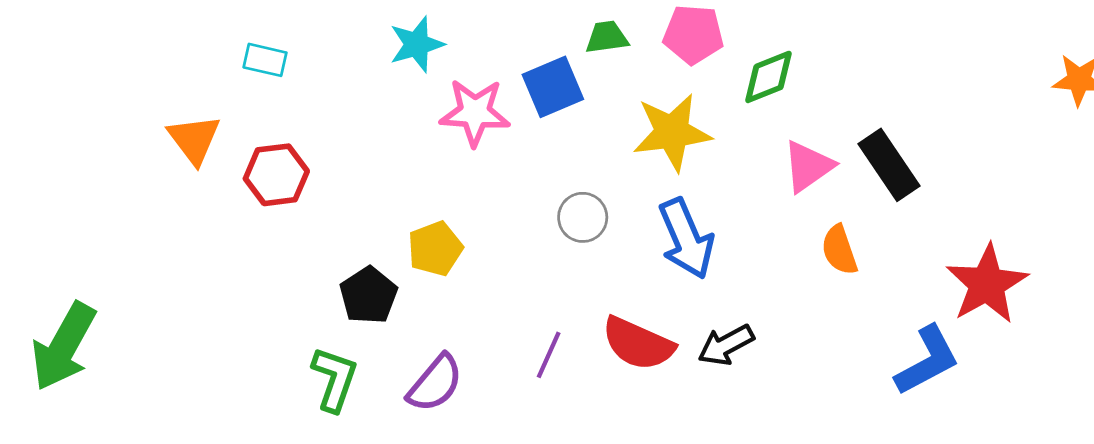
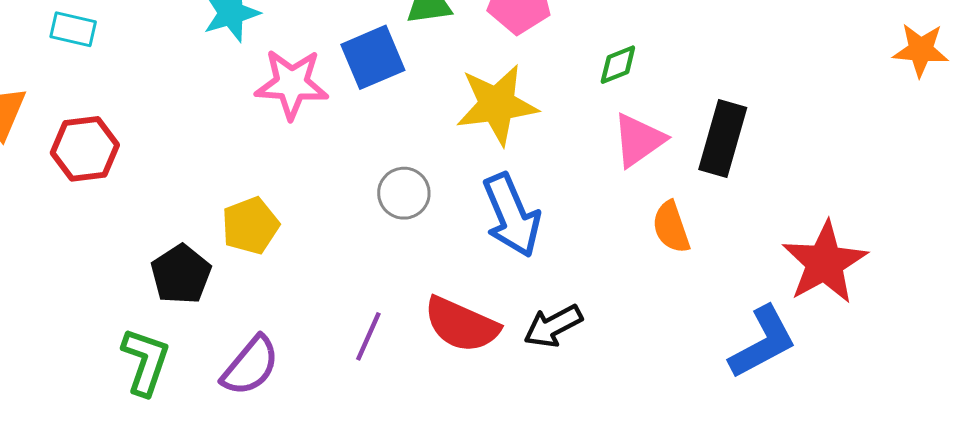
green diamond: (768, 77) -> (618, 65), moved, size x0.7
black rectangle: (889, 165) -> (723, 139), turned 50

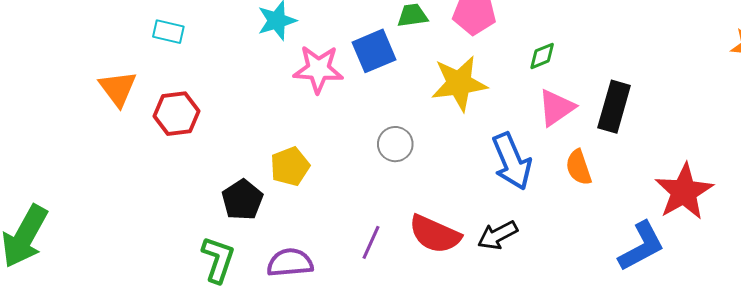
blue arrow: (512, 215) -> (512, 161), moved
purple semicircle: (250, 366) -> (290, 263), turned -135

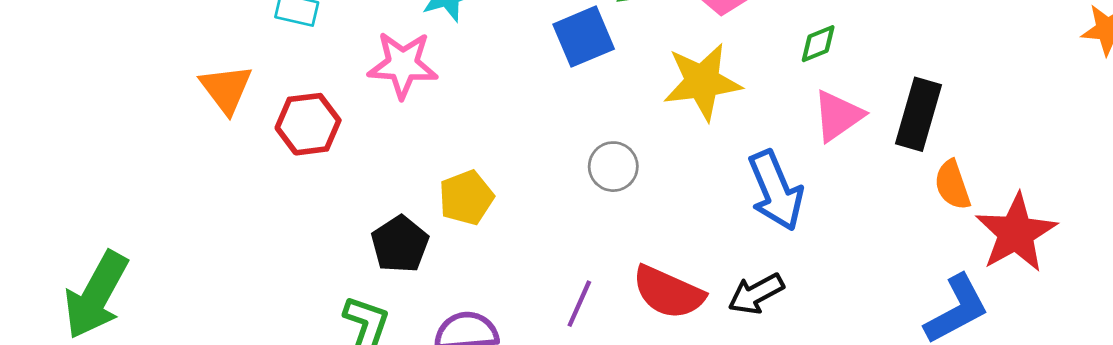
pink star: (318, 69) -> (403, 65), moved
orange semicircle: (579, 167) -> (952, 185), moved

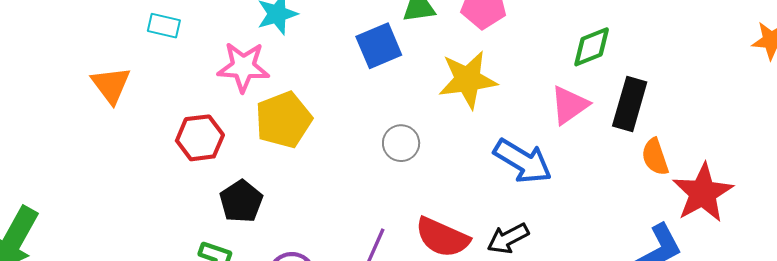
green diamond: (818, 44) -> (592, 47), moved, size x1.4
red hexagon: (308, 124) -> (200, 138), moved
blue arrow: (776, 191) -> (523, 161), turned -36
yellow pentagon: (466, 198) -> (284, 120), moved, size x1.4

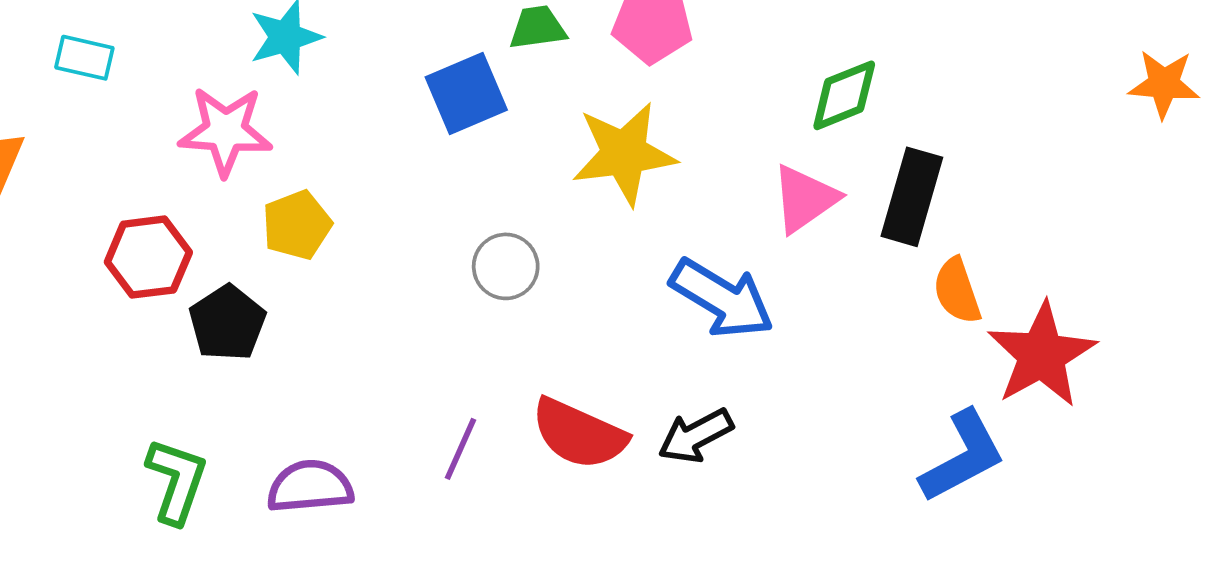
yellow pentagon: (284, 120) -> (297, 225), size x0.7
black pentagon: (241, 201) -> (227, 323), moved

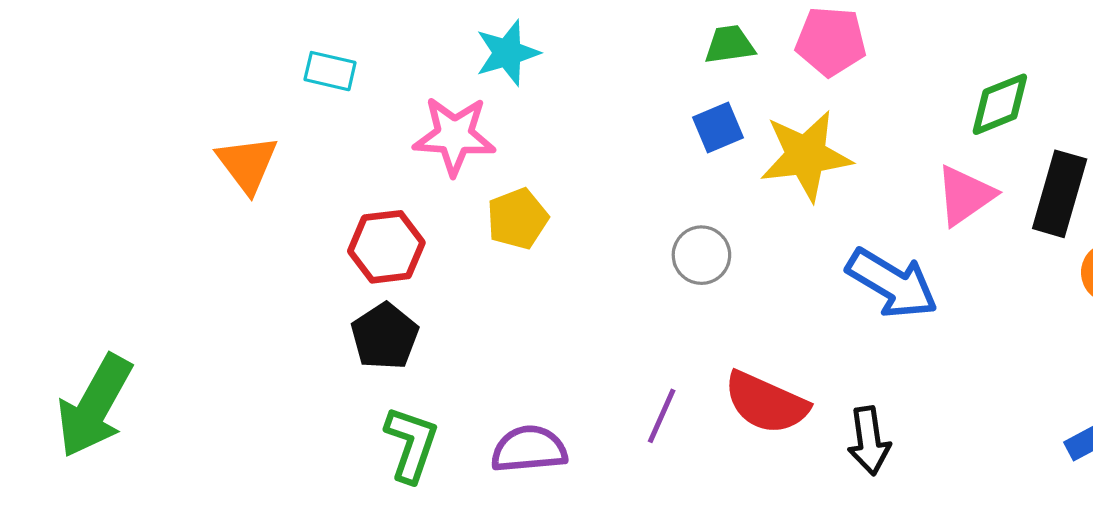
blue square: (466, 93) -> (718, 127), moved, size x0.7
black pentagon: (227, 323) -> (385, 336), moved
black arrow: (696, 436) -> (869, 441), moved, turned -70

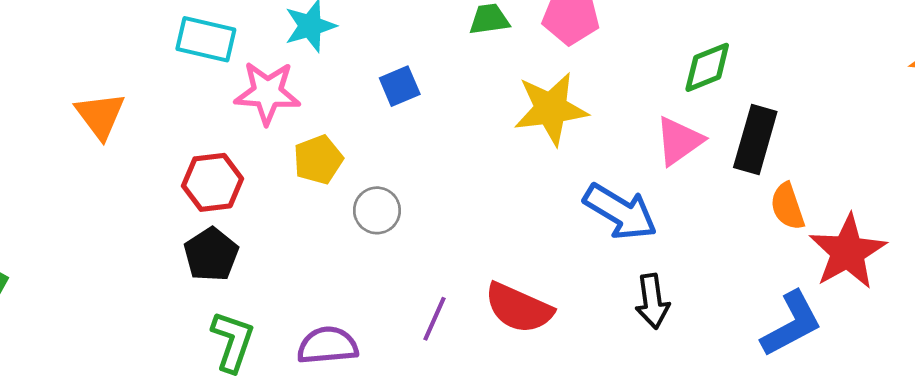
cyan rectangle: (330, 71) -> (206, 39), moved, size x1.4
blue square: (718, 127) -> (400, 86), moved
gray circle: (701, 255) -> (377, 210), moved
black arrow: (869, 441) -> (652, 301), moved

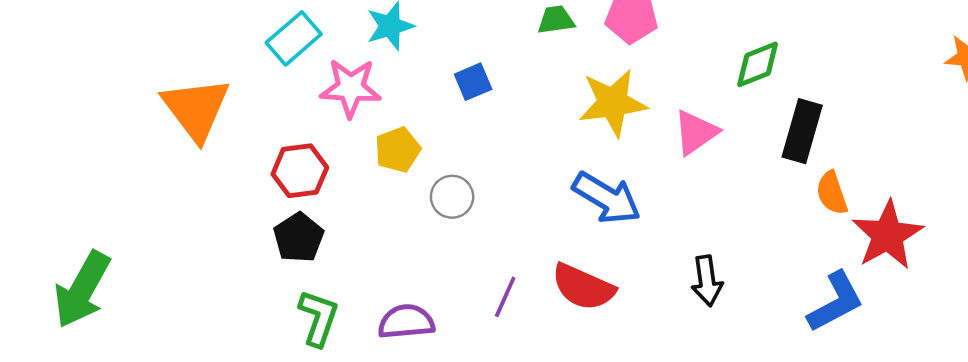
cyan rectangle: (206, 39) -> (294, 38), turned -54
orange triangle: (100, 115) -> (196, 109), size x1.5
pink triangle: (679, 141) -> (696, 132), moved
blue arrow: (620, 212) -> (607, 198), moved

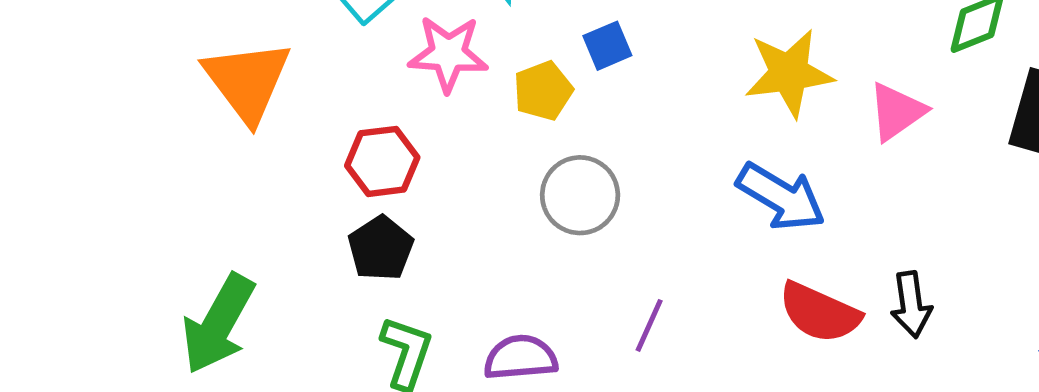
yellow pentagon: (398, 150) -> (543, 91), moved
gray circle: (452, 197) -> (580, 195), size x1.4
red semicircle: (583, 287) -> (820, 313), moved
green arrow: (82, 290) -> (218, 324), moved

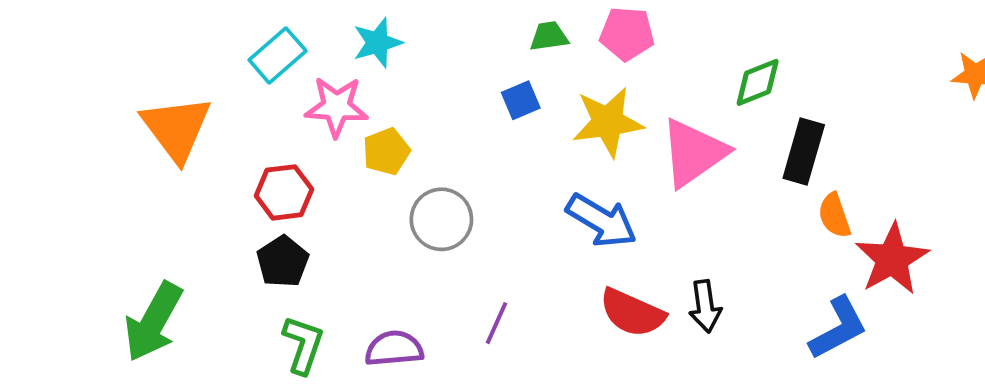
blue square: (607, 46) -> (521, 100), moved
yellow pentagon: (543, 91) -> (386, 151), moved
pink triangle: (897, 112) -> (694, 153), size x1.5

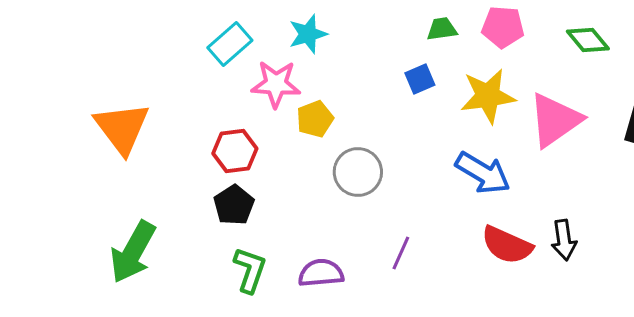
green diamond: (758, 82) -> (588, 40), moved, turned 72
orange triangle: (176, 128) -> (122, 128), moved

